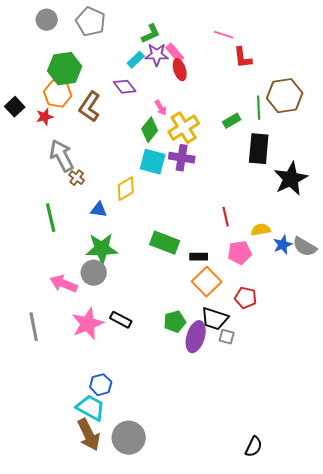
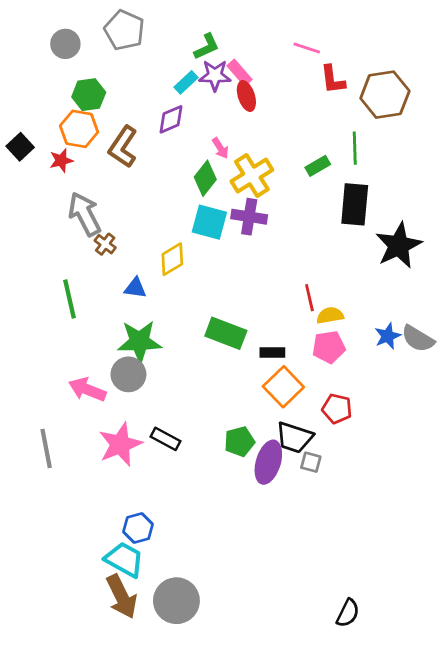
gray circle: (47, 20) -> (65, 44), moved
green hexagon: (65, 69) -> (89, 95), size x0.7
purple diamond: (125, 87) -> (171, 119), turned -75
brown hexagon: (285, 96) -> (385, 95), moved
yellow semicircle: (261, 230) -> (330, 315), moved

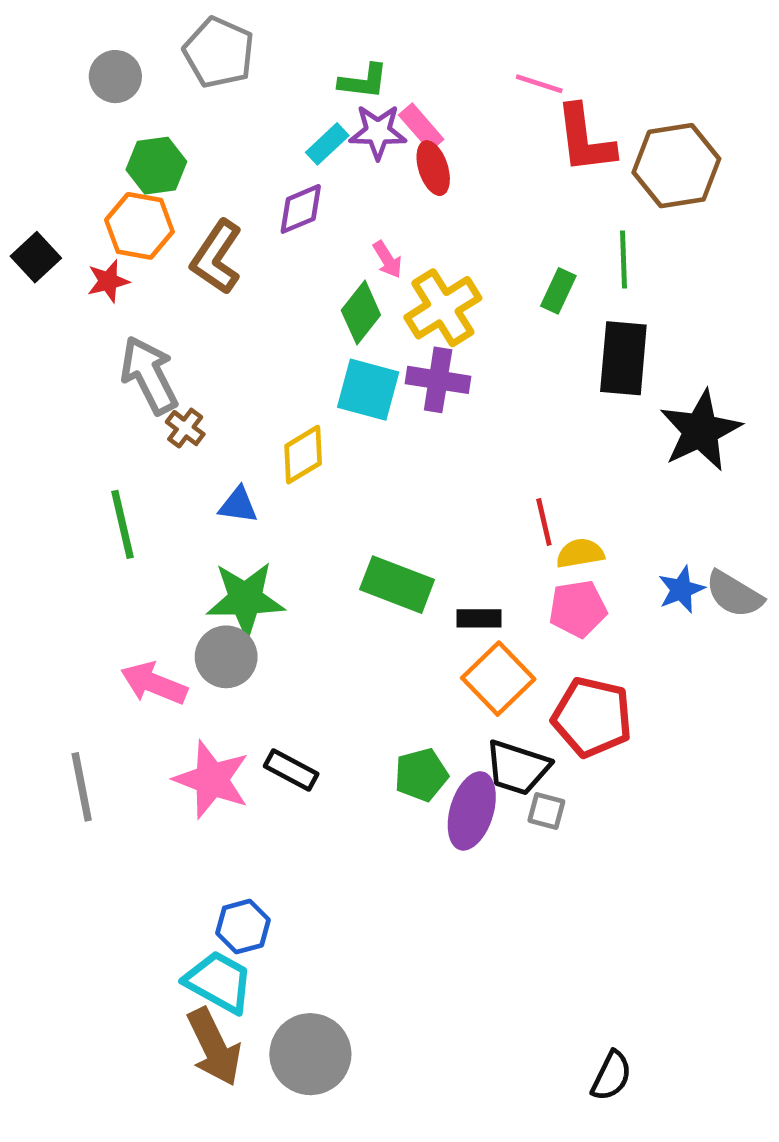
green L-shape: (207, 47) -> (363, 81), turned 32
red L-shape: (333, 80) -> (585, 139), size x1.4
green rectangle: (318, 166) -> (558, 291), turned -35
red pentagon: (337, 409) -> (592, 717), size x1.5
pink star: (120, 444) -> (212, 780), turned -30

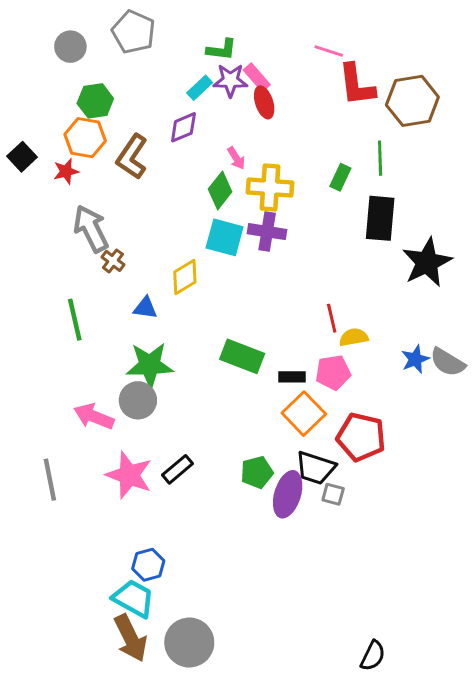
yellow cross: (443, 308) -> (270, 188), turned 36
pink pentagon: (578, 609) -> (333, 372), moved
black rectangle: (291, 770) -> (178, 469), turned -68

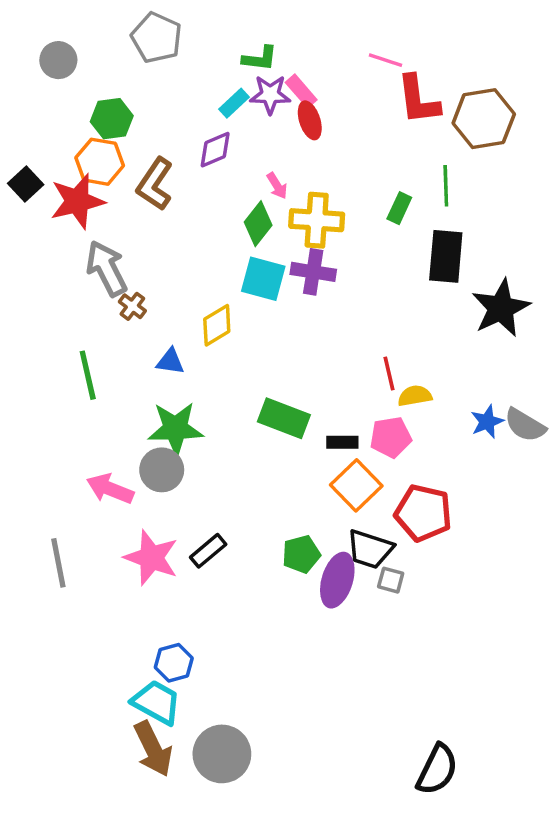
gray circle: (70, 47) -> (58, 60), moved
red star: (66, 171) -> (77, 201), size x1.8
black semicircle: (373, 656) -> (437, 769), size x1.4

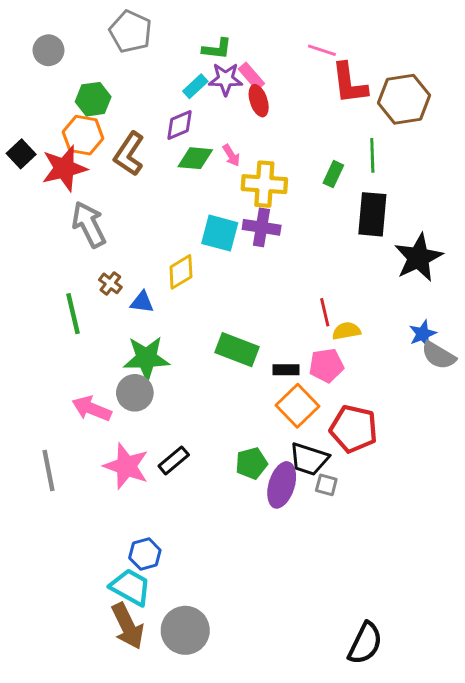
green diamond: (258, 224) -> (195, 158), moved, turned 57
brown cross: (132, 306) -> (110, 283), moved
blue star: (487, 422) -> (423, 334), moved

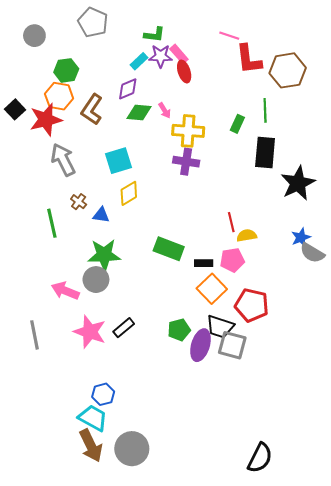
cyan square: (220, 233) -> (119, 161), moved, turned -32
gray square: (326, 485) -> (232, 345), size x1.8

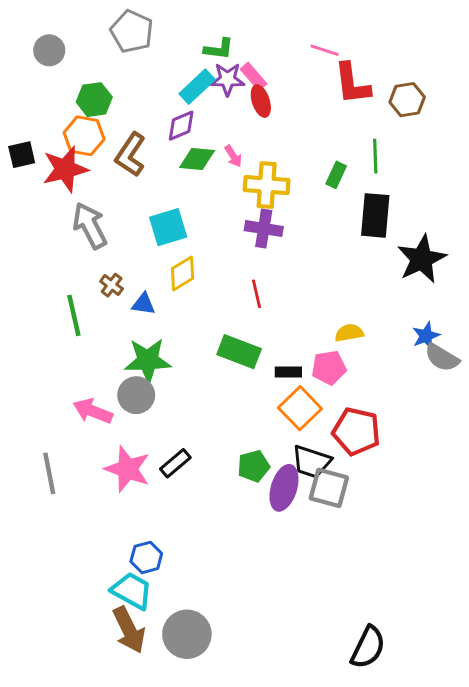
cyan rectangle: (139, 61) -> (197, 87), size x1.4
brown hexagon: (288, 70) -> (407, 100), size x0.7
black square: (15, 109) -> (22, 155), turned 30
red line: (231, 222) -> (256, 294), moved

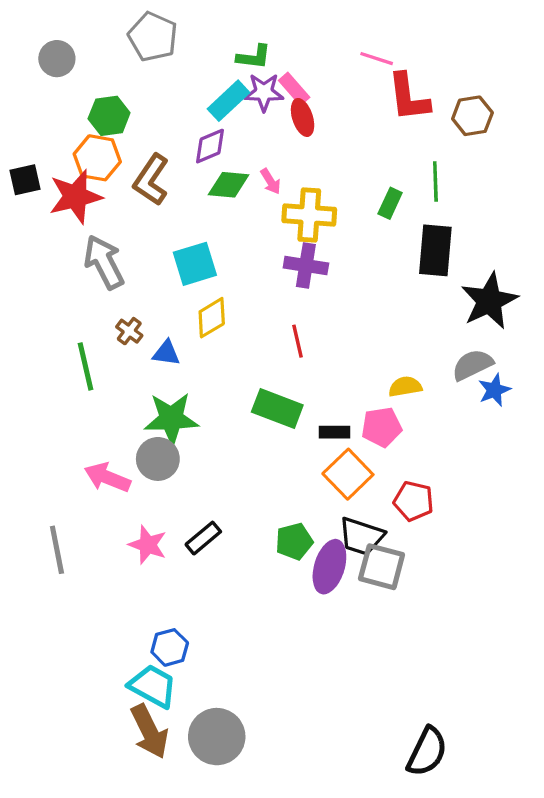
gray semicircle: (442, 357) -> (472, 365), moved, turned 123
red pentagon: (356, 431) -> (414, 501), size x0.7
pink star: (127, 469) -> (148, 545), size x0.7

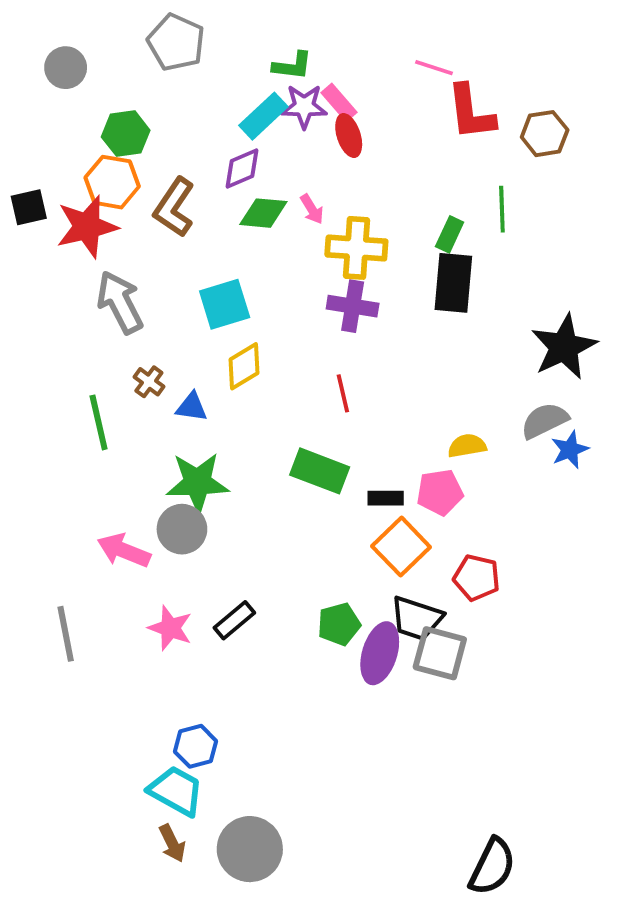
black rectangle: (435, 250) -> (453, 283), moved
brown arrow: (149, 732) -> (172, 843), size x0.6

